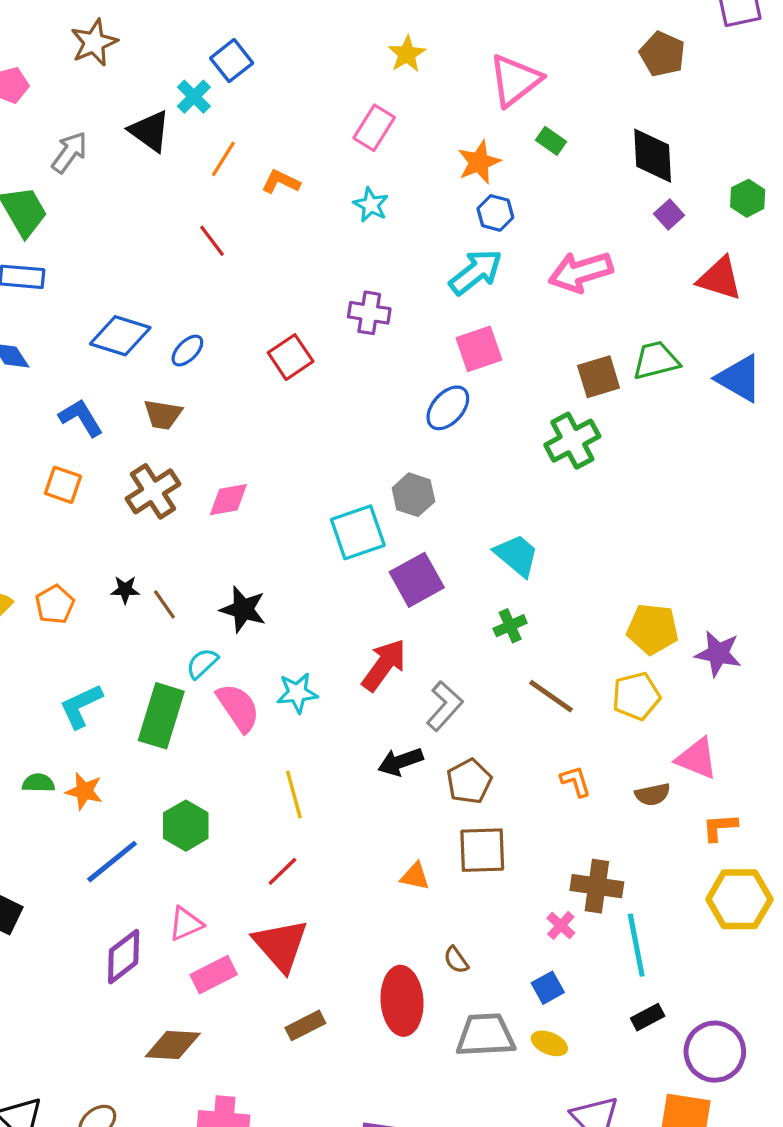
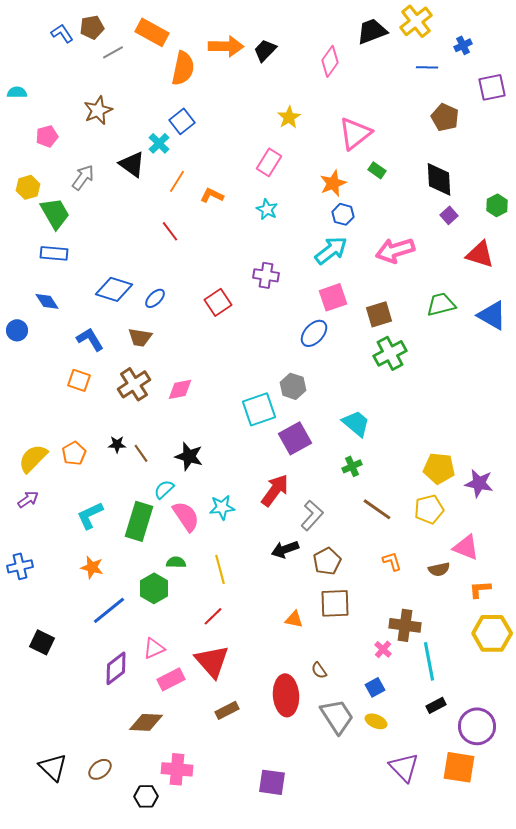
brown square: (599, 377) -> (379, 314), moved
green semicircle: (38, 783) -> (176, 562), moved
gray trapezoid: (486, 1035) -> (337, 716), turned 60

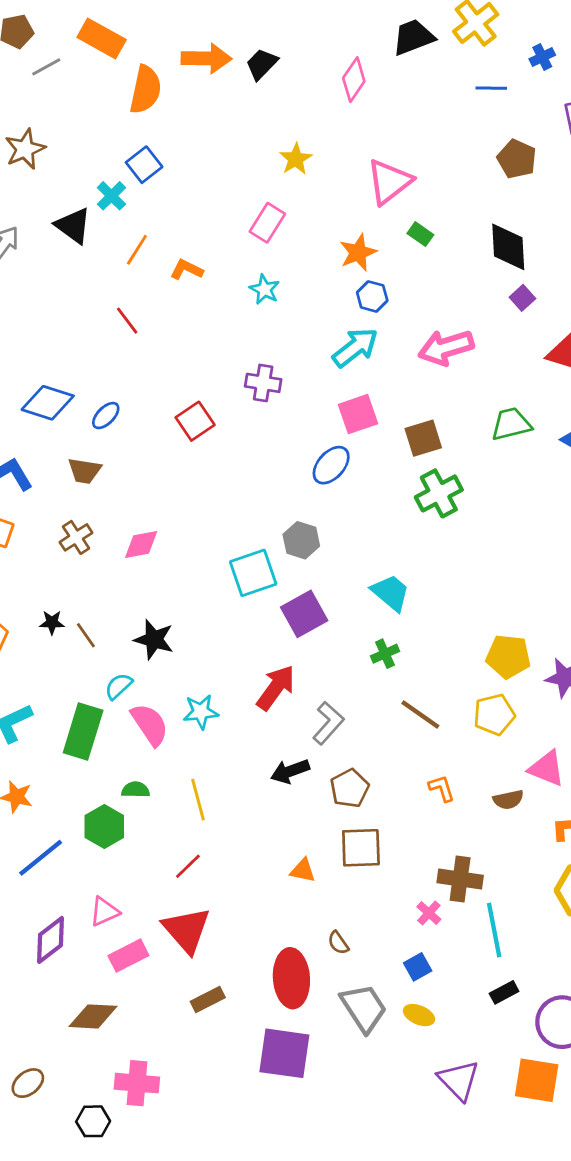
brown cross: (134, 384) -> (76, 537), size x0.7
purple square: (272, 782) -> (284, 1053), moved, size x1.4

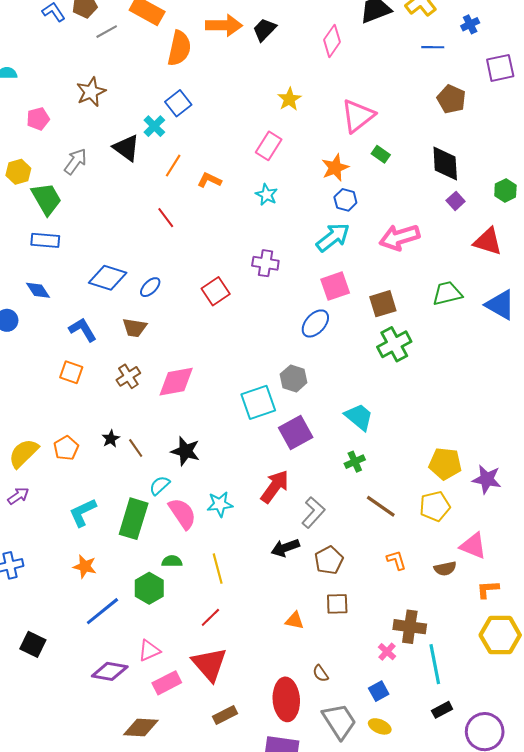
pink diamond: (141, 545) -> (176, 382), size x1.4
black star: (52, 622) -> (111, 439), turned -30
brown square: (361, 848) -> (337, 604), size x0.7
purple diamond: (50, 940) -> (110, 671), turned 48

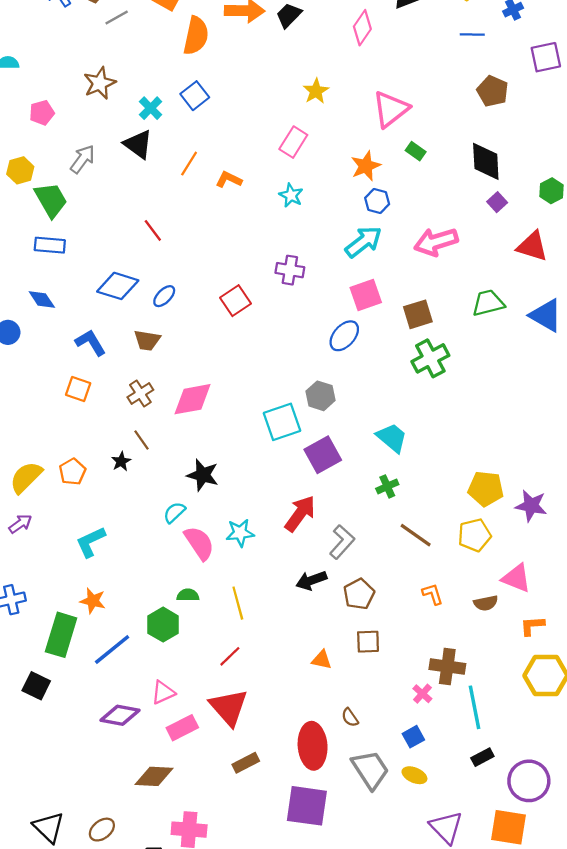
cyan cross: (154, 126) -> (151, 108), moved
red line: (166, 218) -> (153, 230), moved
brown line: (136, 448) -> (142, 440), moved
green rectangle: (134, 519) -> (61, 635), moved

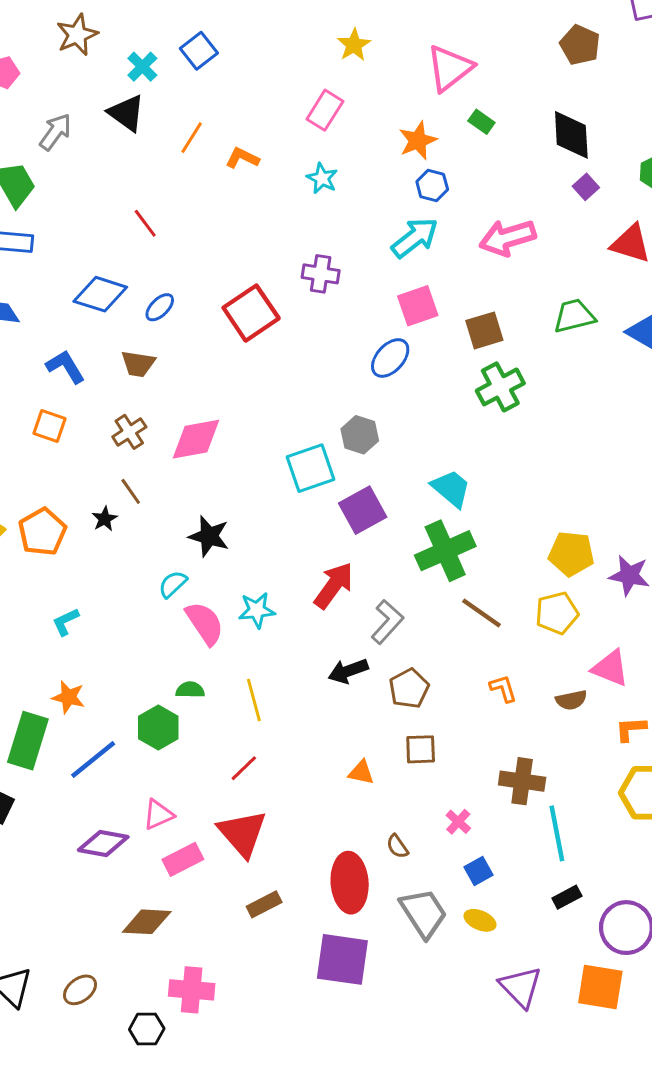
red square: (236, 301) -> (251, 313), size x1.4
orange pentagon: (72, 472) -> (42, 532), size x1.4
green cross: (387, 486) -> (445, 551), size x2.0
cyan L-shape: (91, 542) -> (66, 622), size x0.7
pink cross: (422, 694) -> (458, 822), moved

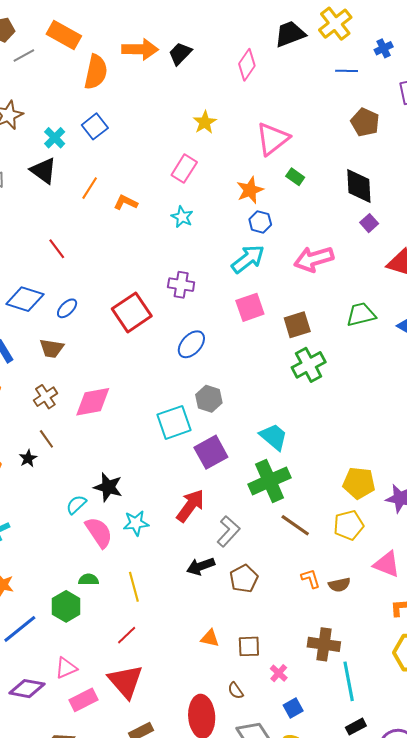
blue ellipse: (390, 358) -> (191, 344), moved
black star: (209, 536) -> (108, 487), moved
brown semicircle: (571, 700) -> (339, 585), moved
brown square: (421, 749) -> (249, 646), moved

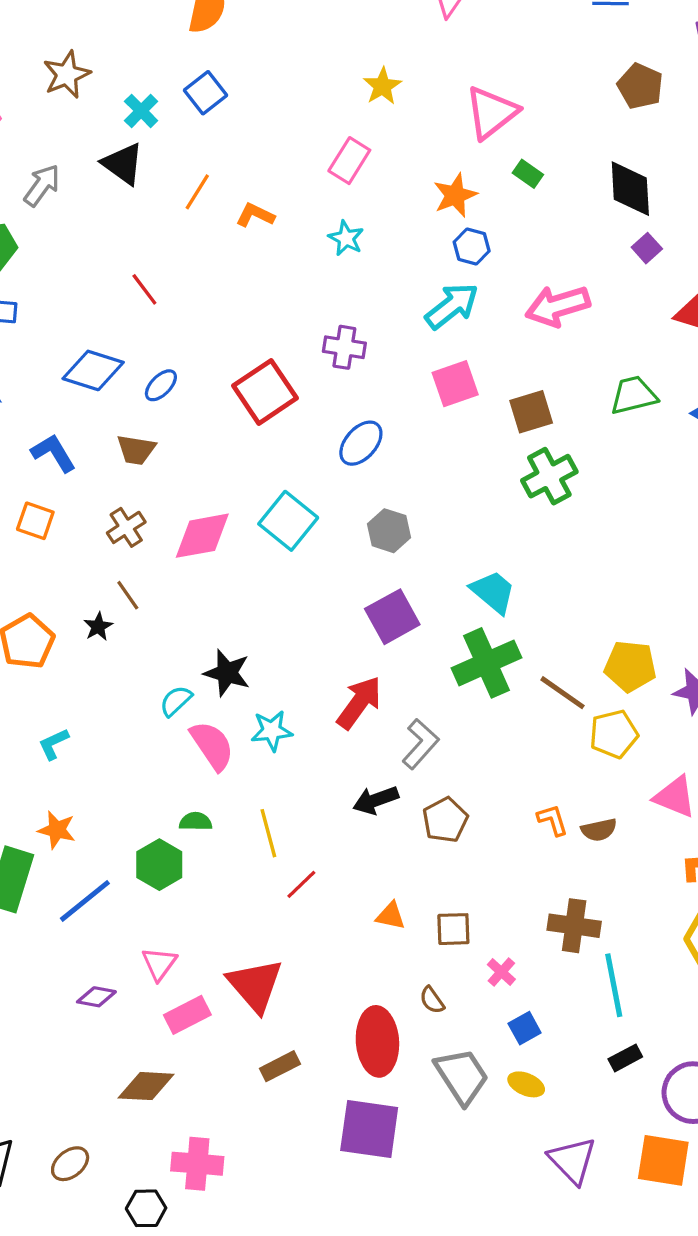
cyan square: (174, 422) -> (288, 521), moved, turned -32
brown line: (295, 525) -> (563, 693), moved
red line: (127, 635) -> (301, 884), moved
pink triangle: (66, 668) -> (159, 964), turned -30
purple diamond: (27, 689) -> (96, 997), size x0.7

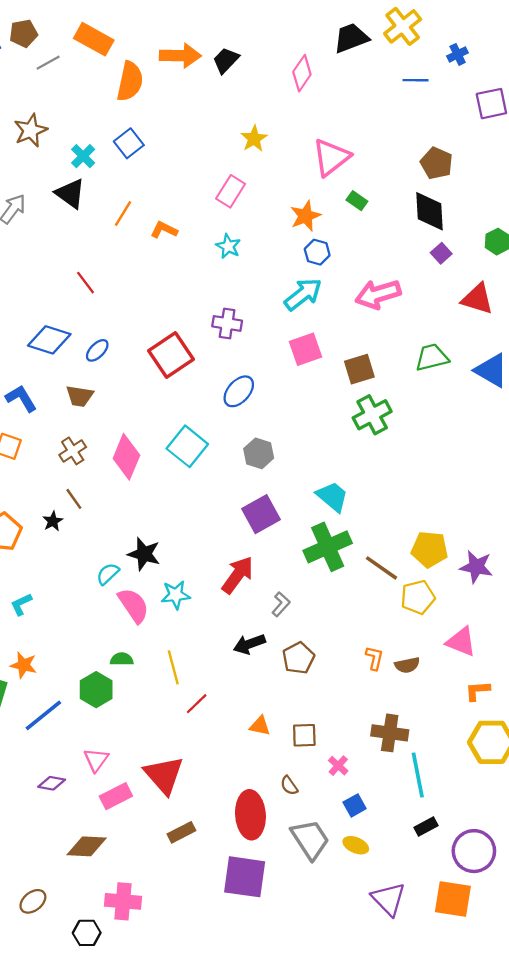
brown pentagon: (640, 86) -> (436, 163), moved
pink diamond: (202, 536) -> (126, 457), turned -57
gray L-shape: (420, 744) -> (281, 604), size x0.7
orange L-shape: (553, 820) -> (374, 658), turned 30

